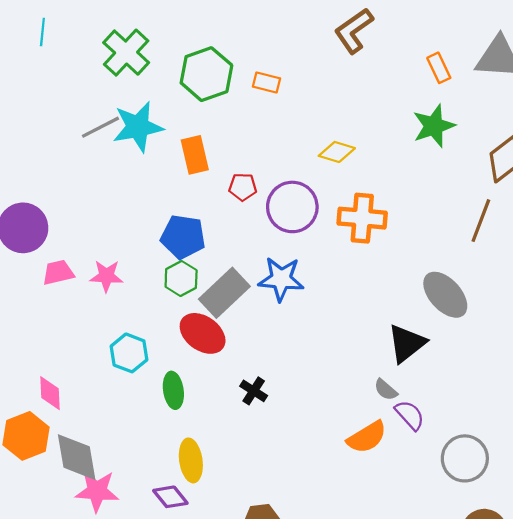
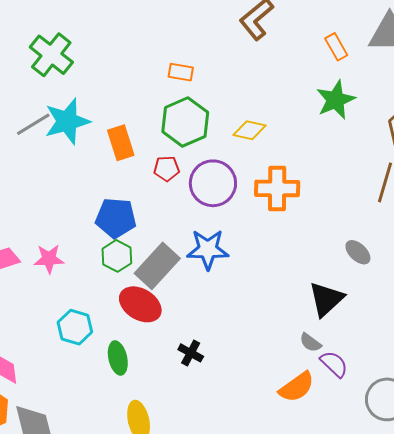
green hexagon: (206, 74) -> (185, 122), moved
gray ellipse: (445, 295) -> (358, 252), size x0.6

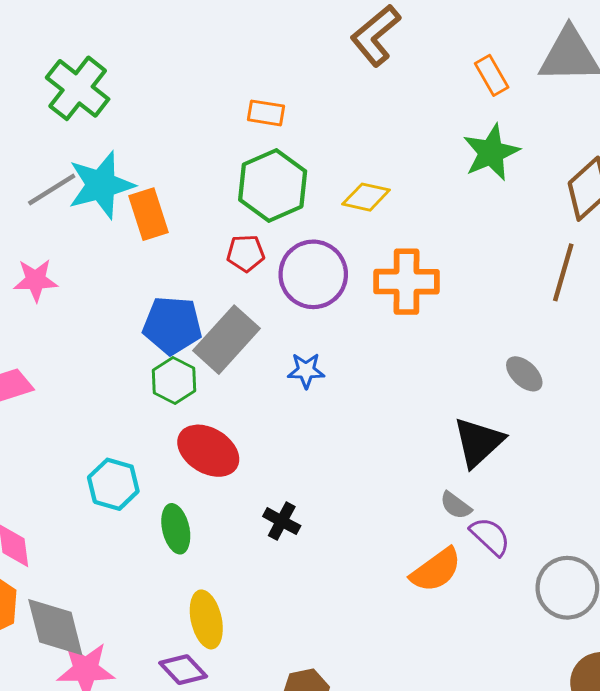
orange rectangle: (121, 143) -> (148, 214), moved
blue star: (208, 249) -> (306, 371), size x0.6
pink star: (49, 259) -> (36, 280), moved
gray rectangle: (157, 266) -> (227, 340), moved

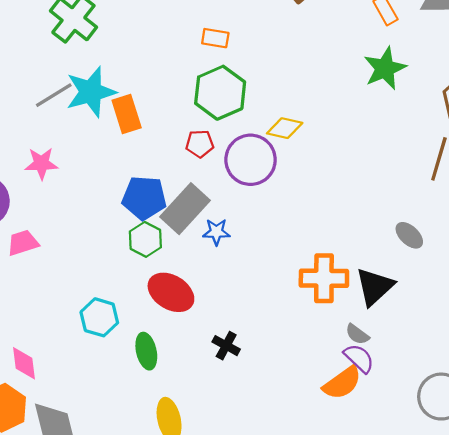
yellow diamond: (366, 197) -> (285, 128), moved
orange cross: (406, 282) -> (324, 278), moved
blue star: (306, 371) -> (216, 232), moved
purple semicircle: (490, 536) -> (359, 358), moved

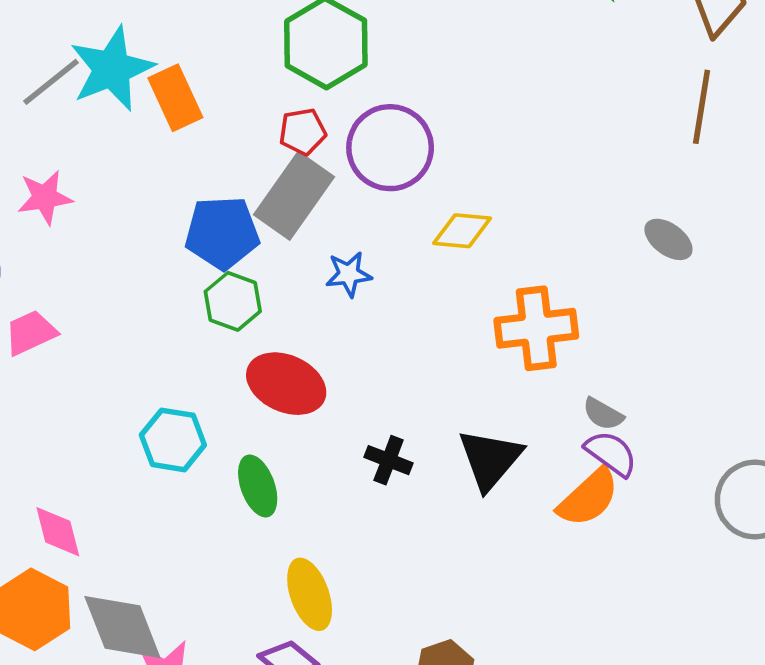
yellow diamond: (285, 128) -> (462, 231), moved
gray rectangle: (185, 209) -> (294, 196), moved
black triangle: (375, 287) -> (490, 459), moved

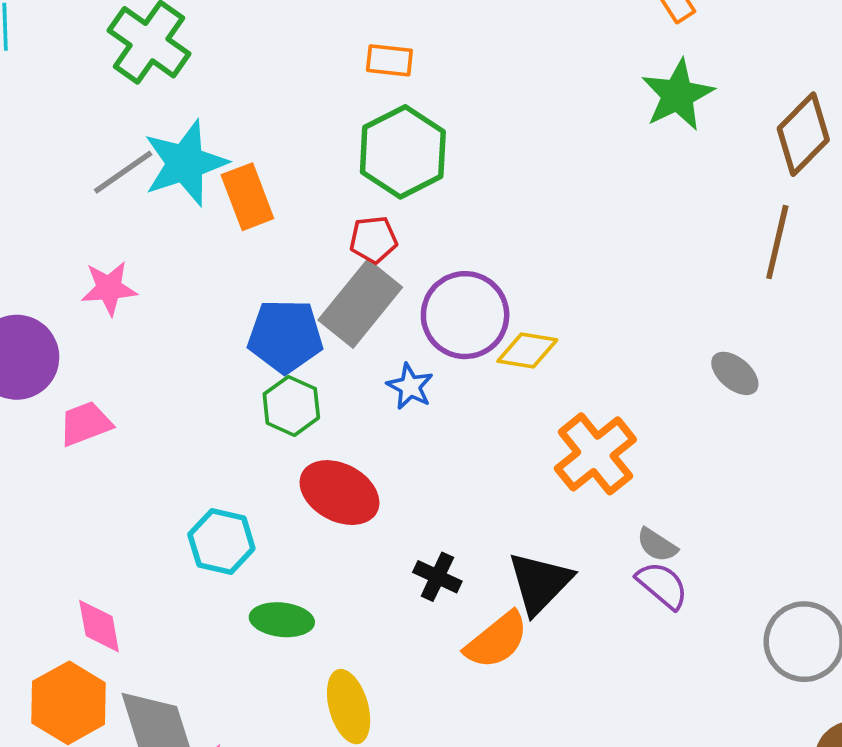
purple circle: (390, 148) -> (465, 315), moved
blue star: (349, 274) -> (410, 386), turned 30
orange cross: (536, 328) -> (595, 454), turned -36
green ellipse: (258, 486) -> (282, 620), moved, turned -68
orange semicircle: (588, 498) -> (497, 640), moved

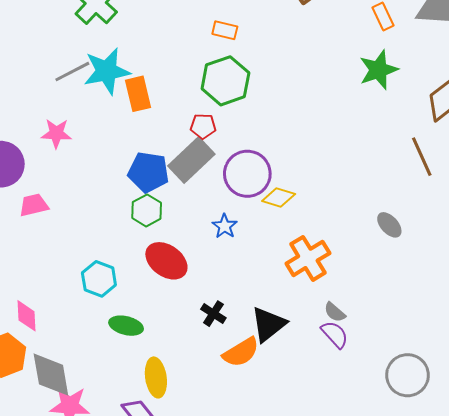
brown line: (777, 242) -> (422, 157), turned -45
blue star: (410, 386) -> (225, 226), moved

